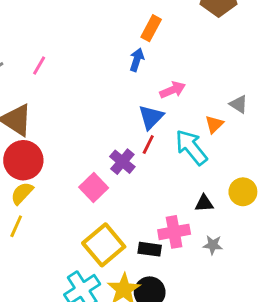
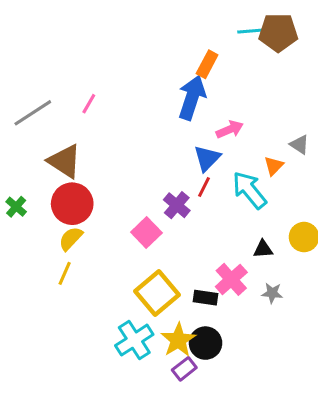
blue arrow: (137, 60) -> (192, 98), size x1.8
pink cross: (174, 232) -> (231, 279), turned -32

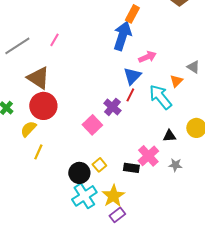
yellow semicircle: (71, 239) -> (28, 129), moved
yellow square: (157, 293) -> (99, 165), size x0.5
black circle: (206, 343) -> (79, 173), moved

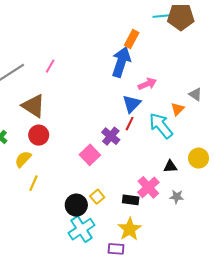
red circle: (43, 106) -> (39, 135), size x0.7
yellow star: (113, 196) -> (130, 229), moved
purple rectangle: (117, 215) -> (116, 249), turned 42

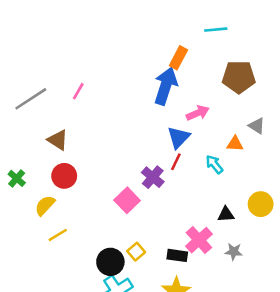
brown pentagon: (181, 17) -> (239, 77), moved
brown triangle: (33, 106) -> (58, 140), size x0.7
orange triangle: (178, 109) -> (235, 144), turned 48
cyan arrow: (161, 126) -> (214, 164), size x0.6
yellow line: (33, 183) -> (58, 235), turned 35

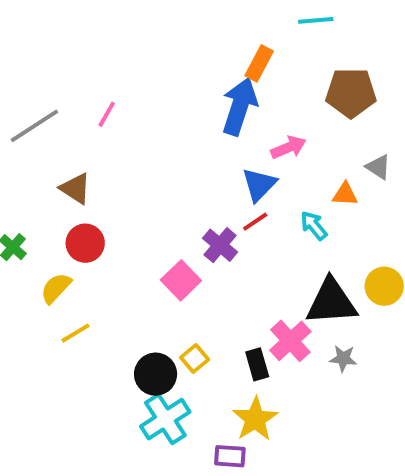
red line: (176, 162) -> (255, 222), turned 30
black triangle: (226, 214) -> (331, 302), size x2.0
black rectangle: (177, 255) -> (257, 364), turned 66

